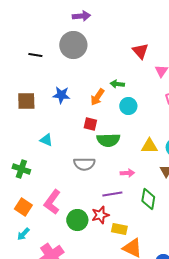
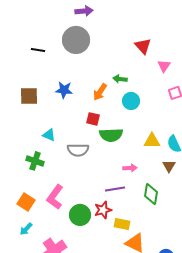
gray semicircle: (84, 164) -> (78, 150), moved
green cross: (21, 169) -> (35, 161), moved

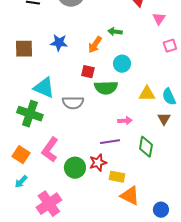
cyan circle: (131, 101) -> (122, 64), moved
cyan triangle: (49, 135) -> (44, 88), size x1.6
green cross: (35, 161) -> (30, 114), size x1.4

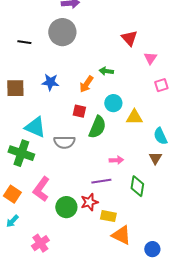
green semicircle: (106, 88) -> (97, 127), turned -65
yellow triangle: (147, 94) -> (134, 117), moved
pink cross: (49, 204) -> (40, 243), size x0.7

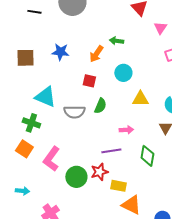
yellow triangle: (134, 117) -> (140, 99), moved
green semicircle: (97, 127) -> (100, 106), moved, size x0.7
green cross: (21, 153) -> (31, 123), size x0.7
orange square: (12, 194) -> (24, 149), moved
cyan arrow: (12, 221) -> (22, 191), turned -128

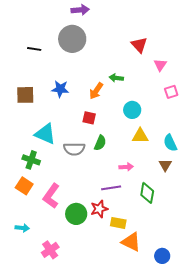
cyan circle: (123, 73) -> (132, 110), moved

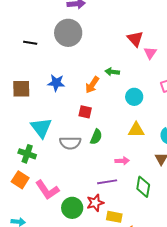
pink triangle: (160, 65) -> (150, 53), moved
cyan circle: (132, 110) -> (134, 97), moved
cyan triangle: (45, 134) -> (41, 128), turned 30
pink L-shape: (51, 196) -> (47, 190), turned -70

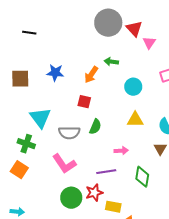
gray circle: (68, 33) -> (108, 23), moved
pink L-shape: (47, 190) -> (64, 164), moved

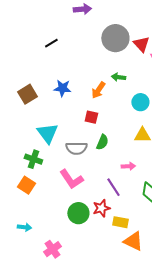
black line: (29, 33) -> (51, 43), moved, turned -40
brown square: (20, 79) -> (27, 94), turned -30
purple line: (106, 172) -> (113, 187), turned 66

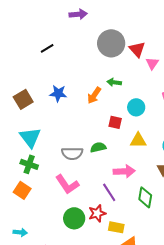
red square: (91, 117) -> (115, 122), moved
cyan triangle: (47, 133) -> (30, 137), moved
green semicircle: (102, 142) -> (98, 147), turned -126
pink arrow: (128, 166) -> (124, 171), size x1.5

